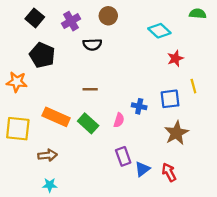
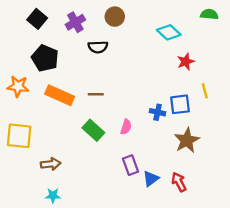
blue cross: (139, 106) -> (158, 112), moved
orange rectangle: (56, 117) -> (60, 95), moved

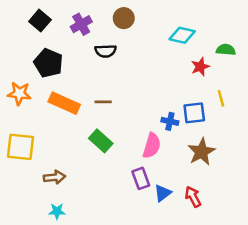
green semicircle: (209, 14) -> (226, 50), moved
cyan diamond: (169, 32) -> (182, 35), turned -30
pink semicircle: (126, 127) -> (152, 146), moved, size x1.5

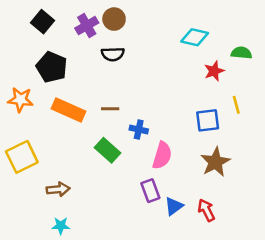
brown circle: (124, 18) -> (114, 19), moved
blue cross: (170, 121) -> (139, 130), moved
yellow square: (20, 147) -> (22, 157), turned -32

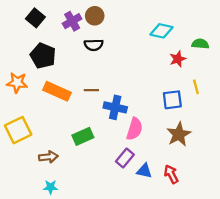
blue cross: (139, 130) -> (115, 107), size x1.5
green rectangle: (108, 150) -> (83, 136), moved, turned -66
purple rectangle: (150, 191) -> (125, 158), turned 60
blue triangle: (174, 206) -> (144, 171), turned 49

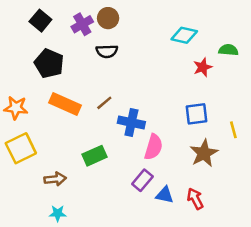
orange star: (17, 83) -> (16, 108), moved
yellow line: (196, 87) -> (233, 130), moved
brown line: (91, 90) -> (104, 103), turned -40

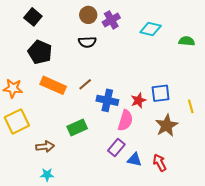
purple cross: (82, 24) -> (111, 20), moved
red star: (203, 67) -> (138, 100), moved

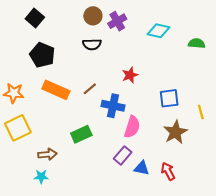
red star: (138, 100) -> (130, 75), moved
cyan star: (47, 175) -> (41, 177), moved

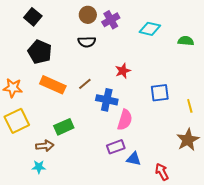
brown star: (175, 132) -> (188, 140), moved
green rectangle: (81, 134) -> (64, 127), moved
purple rectangle: (123, 155) -> (116, 147), turned 30
red arrow: (168, 171) -> (162, 172), moved

